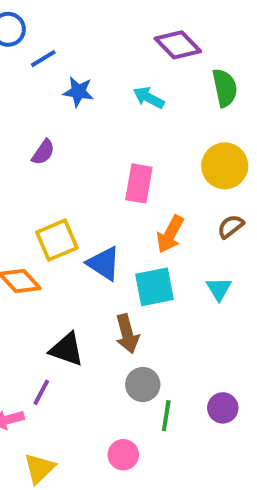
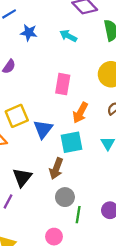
blue triangle: (104, 263) -> (43, 129), turned 35
brown arrow: (127, 334) -> (56, 169), turned 35
black triangle: (67, 349) -> (22, 177), turned 50

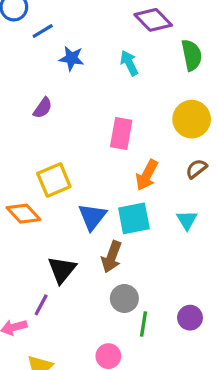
cyan arrow: (68, 36) -> (129, 63), turned 35
blue triangle: (43, 129) -> (92, 217), moved

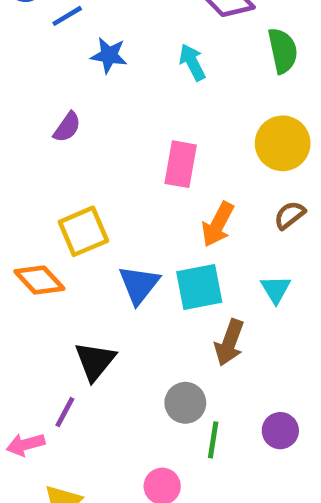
brown arrow: (112, 257) -> (229, 343), moved

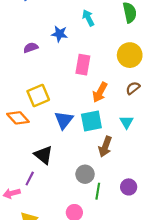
blue star: (109, 55) -> (59, 34), moved
purple semicircle: (67, 127) -> (31, 48), turned -144
black triangle: (95, 361) -> (44, 155), turned -30

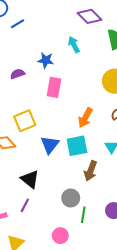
pink rectangle: (83, 65) -> (54, 87), moved
purple line: (30, 178) -> (25, 205), moved

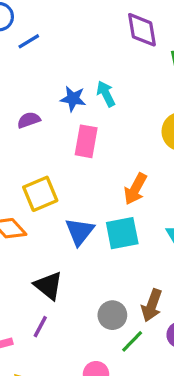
purple diamond: (89, 16) -> (142, 30), turned 35
cyan arrow: (74, 45) -> (106, 94), moved
brown arrow: (91, 171) -> (152, 305), moved
green line: (83, 215) -> (132, 341), turned 35

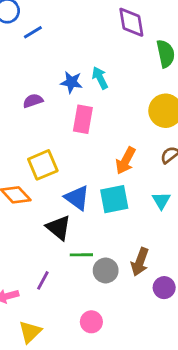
blue triangle: (80, 232) -> (77, 198), turned -32
black triangle: (48, 286) -> (59, 228), moved
green line: (132, 341) -> (81, 255), moved, turned 45

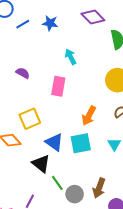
purple diamond: (131, 22) -> (93, 17), turned -35
blue star: (71, 82) -> (50, 23), moved
purple semicircle: (33, 101) -> (23, 73), turned 48
green line: (81, 255) -> (57, 183), turned 56

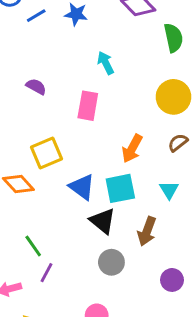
black triangle: (41, 164) -> (103, 221), moved
green line: (57, 183) -> (33, 246), moved
brown arrow: (99, 188) -> (147, 231), moved

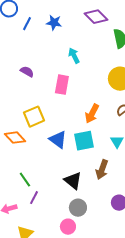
blue line: (36, 16) -> (27, 24), turned -32
black triangle: (103, 221) -> (73, 181), moved
gray circle: (111, 262) -> (78, 208), moved

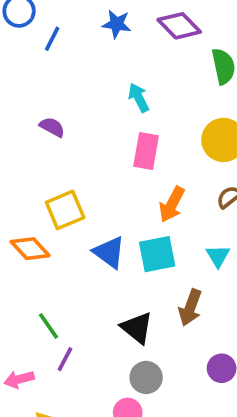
blue star: (54, 23) -> (117, 24), moved
pink rectangle: (62, 85) -> (146, 151), moved

